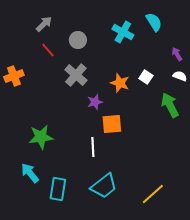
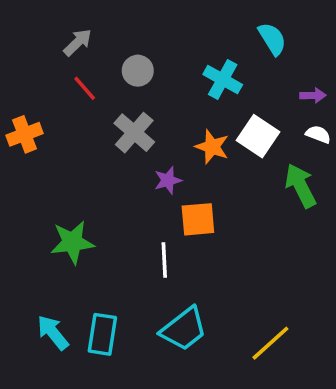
cyan cross: (123, 32) -> (223, 79), moved
purple arrow: (177, 54) -> (313, 95), turned 120
white square: (146, 77) -> (258, 136), size x1.6
cyan arrow: (30, 173) -> (53, 333), moved

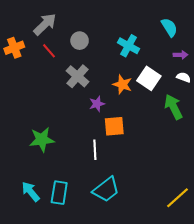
cyan semicircle: (272, 39) -> (169, 27), moved
gray arrow: (78, 42) -> (45, 24), size x1.4
orange cross: (25, 134) -> (14, 48), moved
yellow line: (270, 343) -> (177, 198), moved

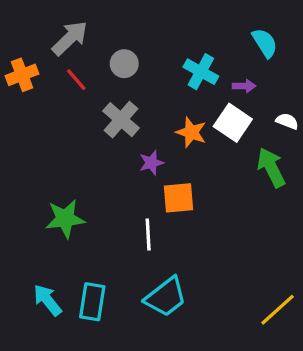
purple arrow: (181, 55) -> (244, 86), moved

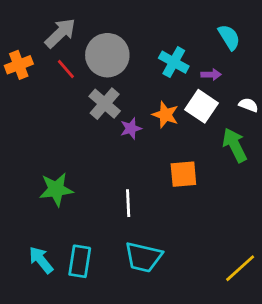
gray circle: (124, 64) -> (107, 55), size x1.8
purple star: (151, 163) -> (131, 128), moved
orange square: (179, 198) -> (183, 174), moved
cyan trapezoid: (166, 297) -> (143, 257), turned 51

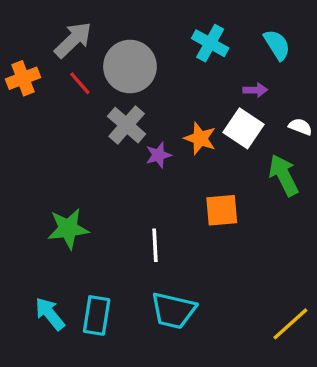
cyan cross: (174, 62) -> (210, 43), moved

